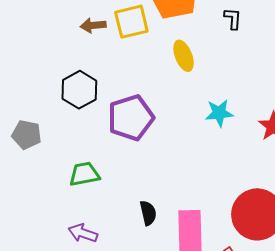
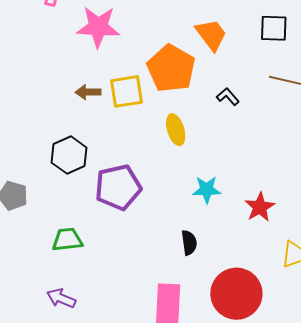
black L-shape: (233, 19) -> (228, 97), turned -50
black semicircle: (148, 213) -> (189, 243), moved

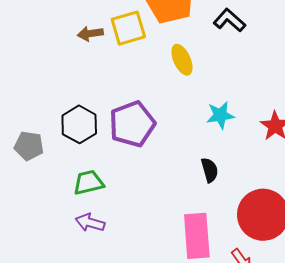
black L-shape: (228, 97) -> (229, 20), size x1.4
black hexagon: (69, 155) -> (79, 124), moved
purple arrow: (61, 298) -> (90, 223), moved

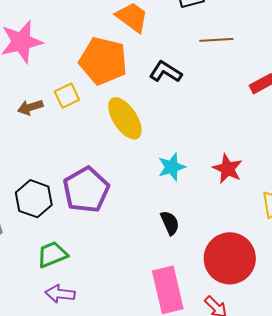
yellow square: (128, 28) -> (67, 96), size x0.7
yellow ellipse: (182, 60) -> (125, 118), size x1.4

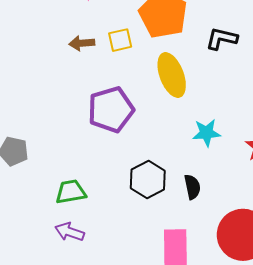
black L-shape: (165, 72) -> (222, 39), turned -32
purple pentagon: (86, 190) -> (111, 110), moved
black hexagon: (34, 199) -> (148, 180), moved

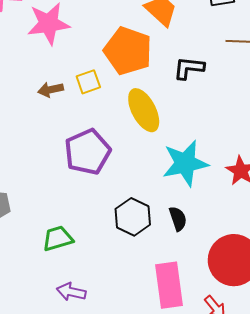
cyan star: (206, 133) -> (185, 163), size x1.6
purple arrow: (70, 232) -> (71, 292), moved

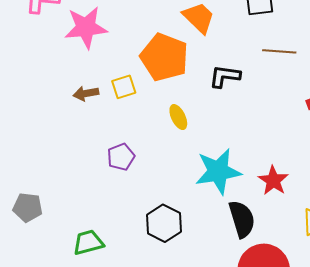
yellow ellipse: (144, 110) -> (178, 117), size x0.6
purple pentagon: (88, 152) -> (121, 157), size x0.6
black semicircle: (178, 219) -> (242, 219), moved, size x1.5

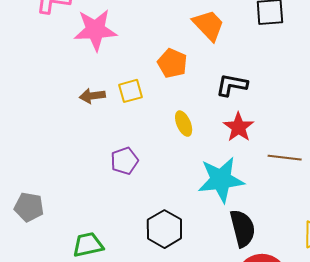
brown line: (279, 51) -> (285, 158), moved
orange pentagon: (164, 57) -> (172, 63), size x0.6
red star: (273, 181) -> (239, 127), moved

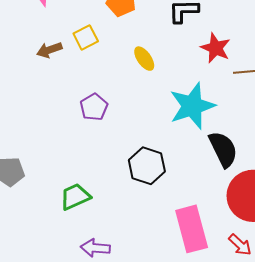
red star: (239, 127) -> (215, 48), moved

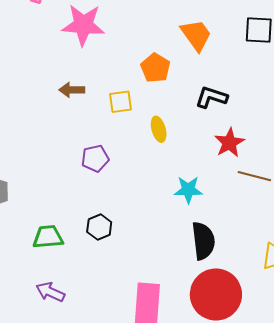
yellow square: (86, 37) -> (121, 102), moved
cyan star: (192, 106) -> (188, 190), size x0.6
black hexagon: (147, 166) -> (99, 227), moved, size x0.7

